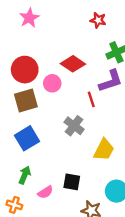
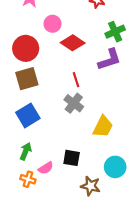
pink circle: (52, 83) -> (52, 24), moved
red line: (91, 99) -> (76, 80), moved
orange cross: (14, 205) -> (28, 179), moved

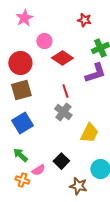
green arrow: (26, 151) -> (20, 155), turned -70
black square: (72, 158) -> (61, 161), turned 35

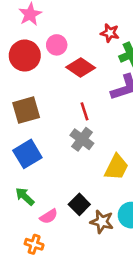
red star: (84, 20) -> (110, 33), moved
red circle: (20, 63) -> (25, 56), moved
orange cross: (22, 180) -> (34, 244), moved
brown star: (78, 186) -> (102, 222), moved

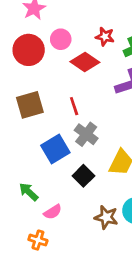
red star: (110, 33) -> (105, 37), moved
red line: (85, 111) -> (74, 106), moved
blue square: (27, 154) -> (55, 149), moved
black square: (79, 204) -> (83, 176), moved

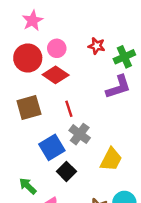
red diamond: (85, 62) -> (56, 75), moved
black square: (83, 176) -> (66, 171), moved

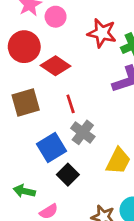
red star: (97, 46) -> (102, 33), size x1.5
pink circle: (57, 48) -> (56, 17), moved
green arrow: (28, 186) -> (24, 191), turned -30

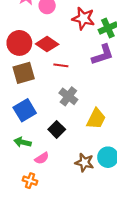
red circle: (24, 47) -> (19, 43), moved
red line: (71, 104) -> (61, 65), moved, turned -64
blue square: (51, 147) -> (25, 110), moved

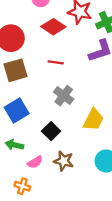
red diamond: (47, 44) -> (53, 27), moved
brown star: (84, 163) -> (64, 161), moved

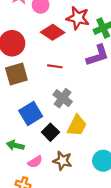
blue square: (17, 110) -> (31, 114), moved
yellow trapezoid: (94, 120) -> (77, 126), moved

